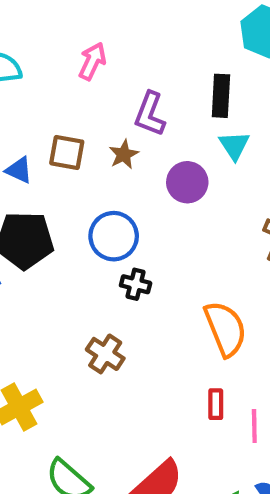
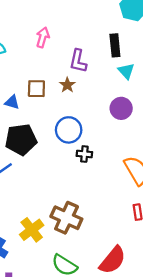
purple circle: (187, 182) -> (121, 108), moved
brown cross: (105, 354) -> (66, 218), moved, size x1.5

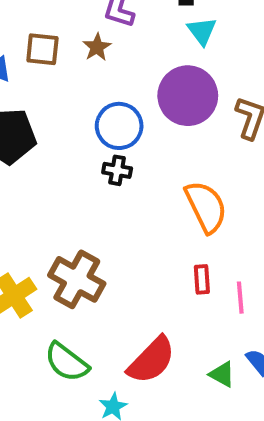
purple circle: (121, 108) -> (188, 96), size x1.5
blue circle: (69, 130) -> (119, 126), moved

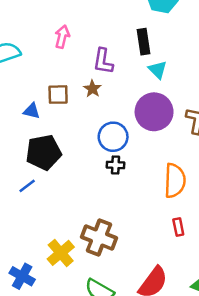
orange semicircle: (206, 207) -> (175, 181), turned 36

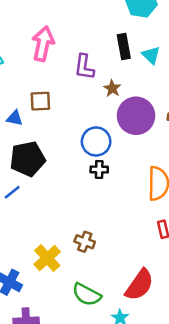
pink arrow: (62, 37) -> (43, 44), size x1.5
cyan triangle: (158, 70) -> (151, 55), moved
brown star: (92, 89) -> (112, 88), moved
brown cross: (99, 237) -> (85, 242), size x0.6

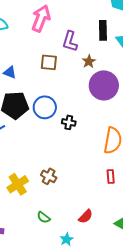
brown square: (40, 101) -> (49, 62), moved
blue circle: (96, 142) -> (45, 107), moved
red semicircle: (139, 285) -> (86, 216), size x0.6
green semicircle: (87, 295) -> (44, 217), size x0.6

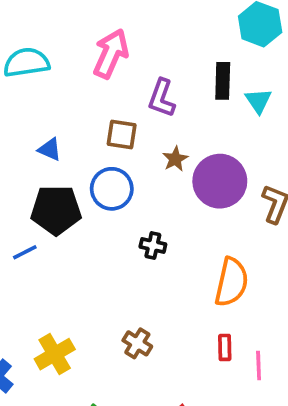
brown star: (89, 61) -> (175, 159), moved
blue circle: (45, 107) -> (112, 189), moved
brown cross: (49, 176) -> (137, 343), moved

